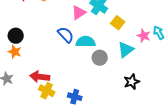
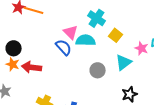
pink triangle: (79, 13) -> (71, 32), moved, turned -42
cyan semicircle: (86, 42) -> (86, 40), moved
red arrow: (40, 77) -> (32, 67), moved

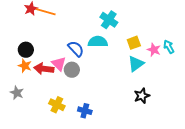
pink triangle: (71, 32) -> (59, 64), moved
yellow square: (116, 35) -> (134, 43), moved, turned 32
gray circle: (98, 70) -> (72, 70), moved

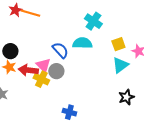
yellow cross: (57, 105) -> (41, 79), moved

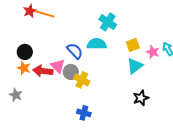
yellow cross: (41, 79) -> (82, 80), moved

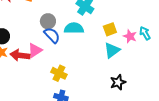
pink triangle: (58, 66) -> (35, 50), turned 42
gray circle: (71, 72) -> (48, 21), moved
yellow cross: (82, 80) -> (59, 73), moved

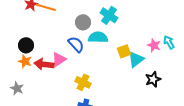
gray circle: (48, 21) -> (83, 22), moved
yellow square: (110, 29) -> (124, 51), moved
black star: (118, 82) -> (153, 79), moved

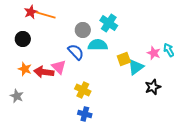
black circle: (26, 45) -> (23, 39), moved
pink triangle: (59, 59) -> (59, 67), turned -42

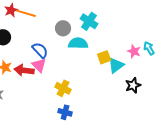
blue semicircle: (76, 52) -> (40, 50), moved

